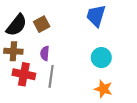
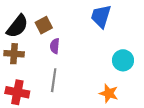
purple semicircle: (45, 53) -> (55, 46), moved
cyan circle: (101, 58) -> (123, 60), moved
red cross: (24, 74) -> (17, 92), moved

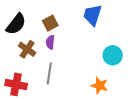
brown square: (44, 25) -> (50, 23), moved
brown cross: (14, 54) -> (27, 49), moved, turned 30

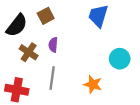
brown square: (50, 23) -> (46, 16), moved
orange star: (100, 85) -> (93, 84), moved

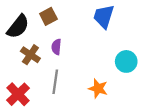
red cross: (17, 90) -> (18, 94), turned 35

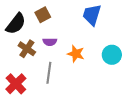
purple semicircle: (56, 47) -> (50, 42), turned -96
orange star: (98, 89) -> (76, 54), moved

